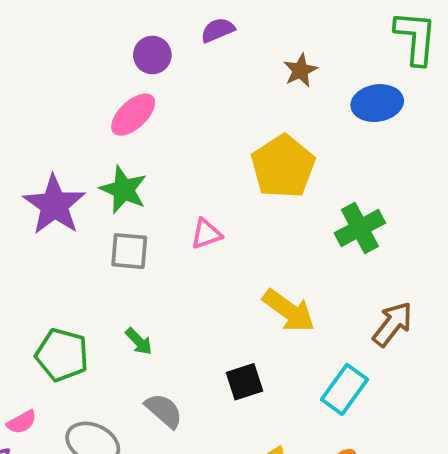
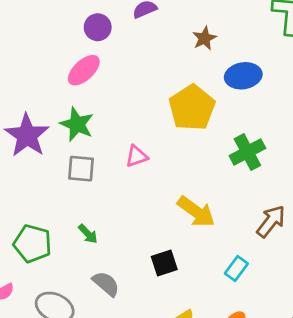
blue ellipse: (377, 103) -> (243, 76), moved
cyan rectangle: (345, 389) -> (236, 268), size x0.7

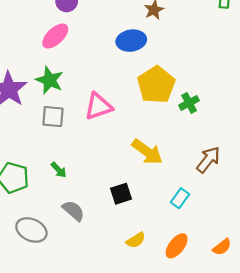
blue ellipse: (243, 76) -> (131, 41), moved
yellow pentagon: (192, 108) -> (156, 85), moved
green cross: (247, 152) -> (189, 103), size x0.7
pink triangle: (136, 156) -> (98, 106), size x1.5

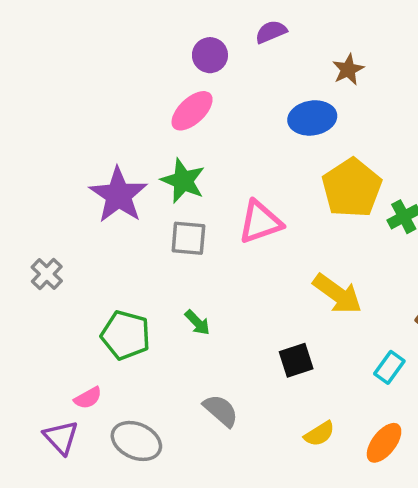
gray semicircle: (73, 211) -> (221, 410), moved
gray ellipse: (31, 230) -> (136, 441), moved

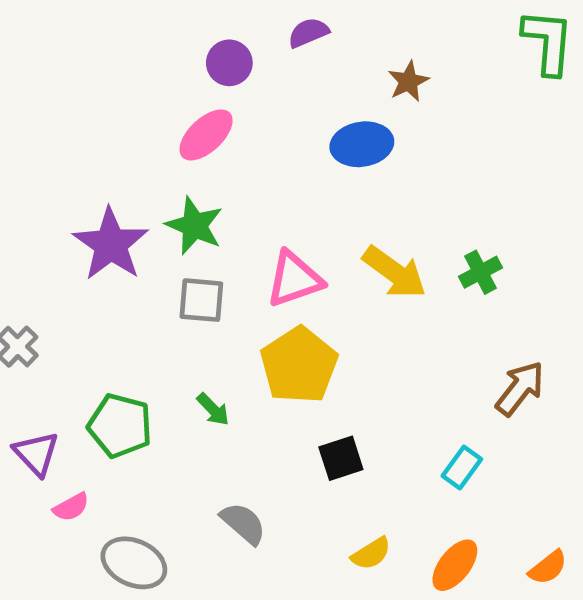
yellow pentagon: (352, 188) -> (299, 365), moved
yellow arrow: (337, 294) -> (394, 272), moved
purple triangle: (61, 437) -> (36, 454), moved

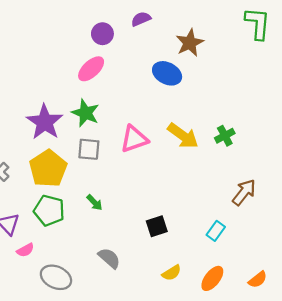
brown star: (408, 81) -> (190, 43), size x1.4
blue ellipse: (362, 144) -> (167, 73), turned 36
yellow pentagon: (299, 365) -> (48, 169), moved

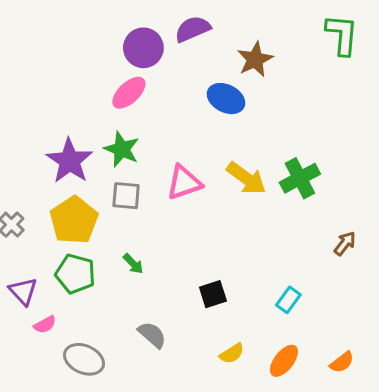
purple semicircle: (141, 19) -> (193, 29), size x1.4
purple circle: (102, 34) -> (143, 48), size x1.4
green cross: (225, 136) -> (300, 178), size x1.5
brown arrow: (244, 192) -> (345, 243), moved, size x0.7

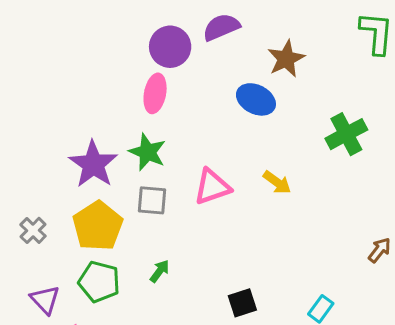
pink ellipse: (129, 93) -> (155, 93), turned -36
yellow arrow: (246, 178) -> (277, 182), size x0.7
green cross: (300, 178) -> (346, 134), moved
green arrow: (133, 264) -> (160, 271), turned -100

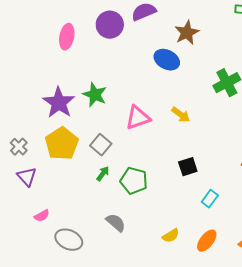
pink ellipse: (155, 93) -> (67, 37), moved
gray square: (152, 200) -> (101, 145), moved, turned 35
green pentagon: (99, 282) -> (134, 181), moved
purple triangle: (45, 300) -> (27, 177), moved
black square: (242, 303) -> (188, 167), moved

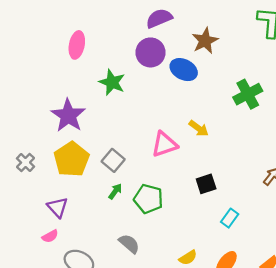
purple circle: (110, 25) -> (151, 52), moved
green star: (95, 95) -> (112, 82), moved
pink triangle: (138, 118) -> (164, 144), moved
purple triangle: (27, 177) -> (58, 207), moved

